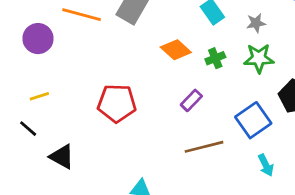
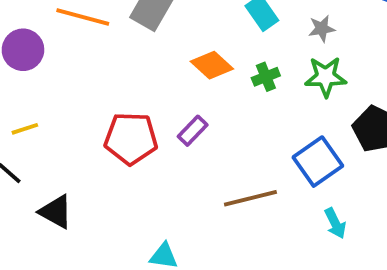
purple rectangle: (191, 100) -> (193, 131), moved

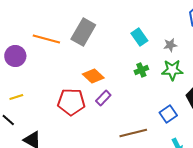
orange diamond: (212, 65) -> (93, 76), moved
blue square: (318, 162) -> (168, 114), size x0.7

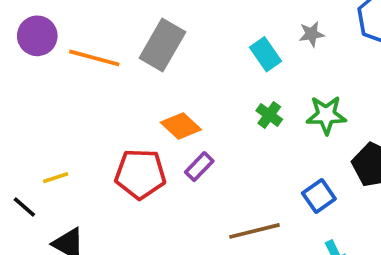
gray star: (170, 45) -> (312, 34), moved
purple circle: (15, 56) -> (37, 36), moved
green cross: (141, 70) -> (269, 115), turned -32
yellow line: (16, 97) -> (56, 178), moved

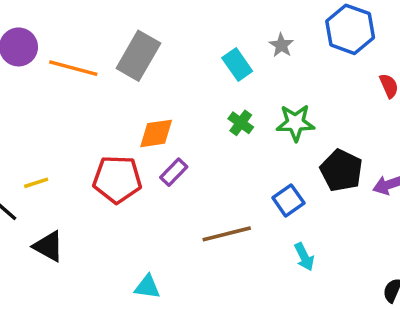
gray star: (312, 34) -> (281, 45), turned -30
orange diamond: (181, 126) -> (156, 133), turned -51

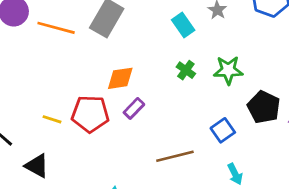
yellow line: (36, 183) -> (52, 119), moved, turned 36

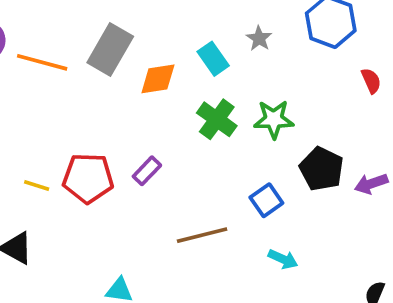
green cross: (186, 70) -> (217, 119), size x1.5
orange diamond: (120, 78) -> (158, 79), moved
cyan arrow: (235, 174) -> (283, 259), turned -40

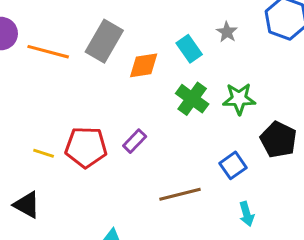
cyan arrow: (283, 259) -> (247, 214), turned 50

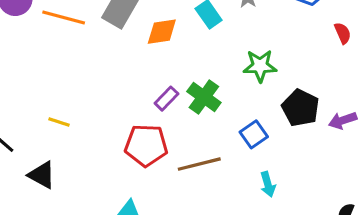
green cross: (192, 99) -> (204, 97), moved
purple rectangle: (135, 141) -> (166, 99), moved
red pentagon: (86, 147) -> (146, 145), moved

